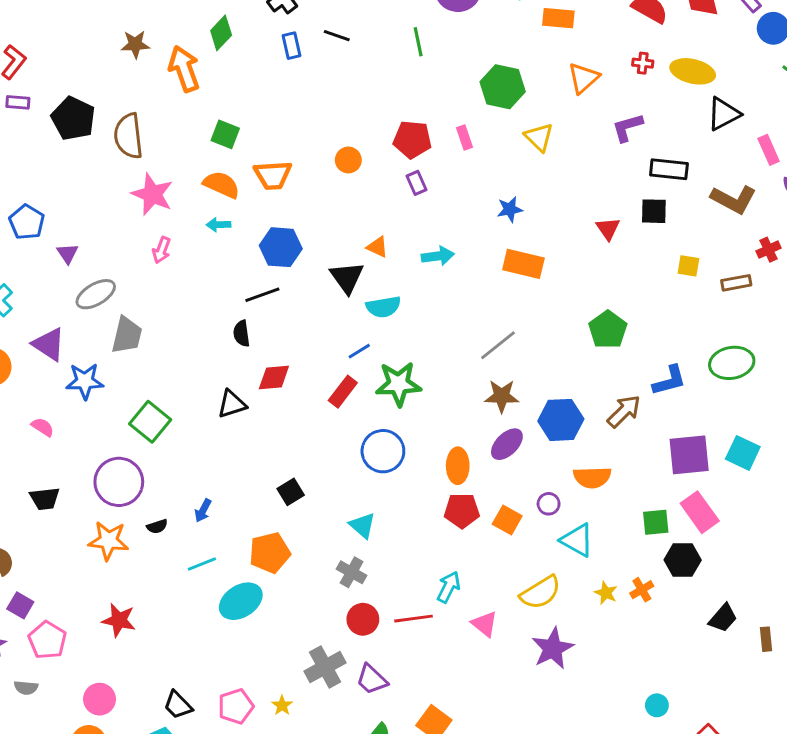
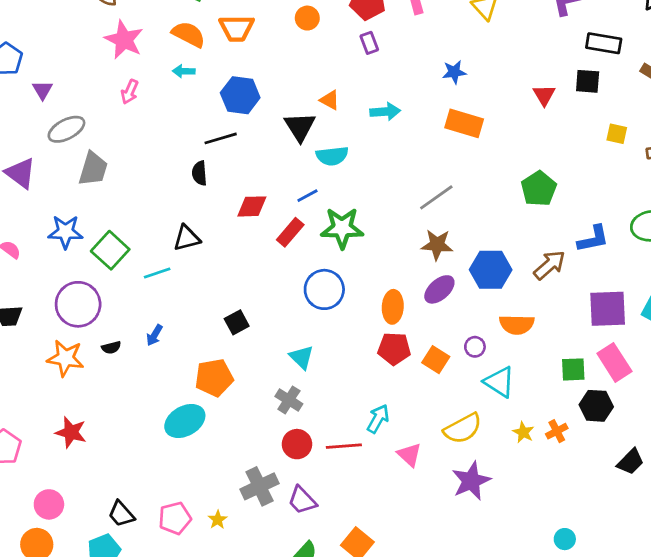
red diamond: (274, 378) -> (252, 206), moved
blue star: (85, 381) -> (65, 232), moved
cyan line: (202, 564) -> (157, 273), moved

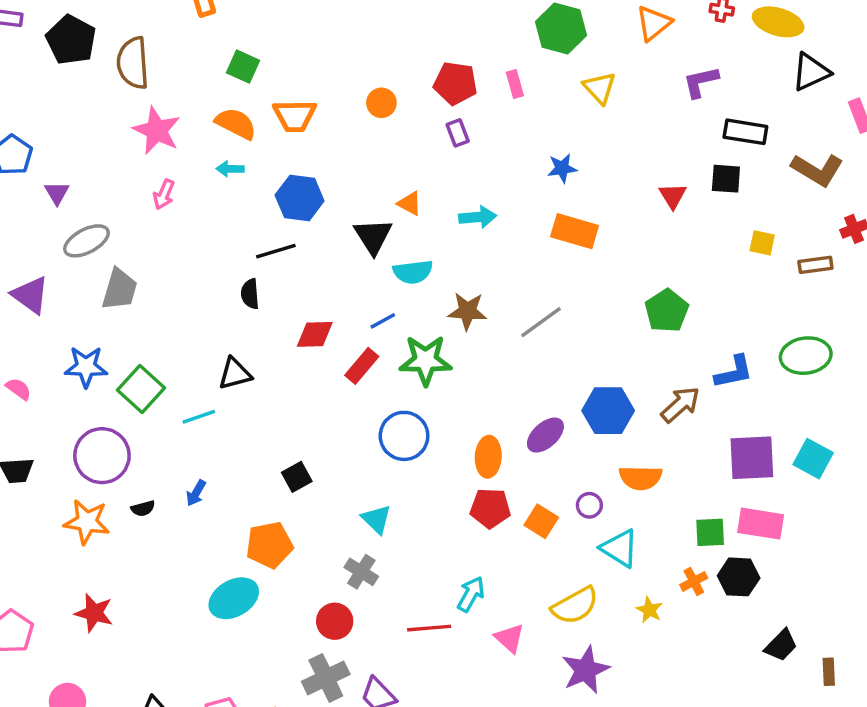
brown star: (437, 245) -> (467, 311), moved
pink rectangle: (614, 362) -> (761, 524), turned -48
orange cross: (557, 431) -> (694, 581), moved
red circle: (297, 444) -> (335, 621), moved

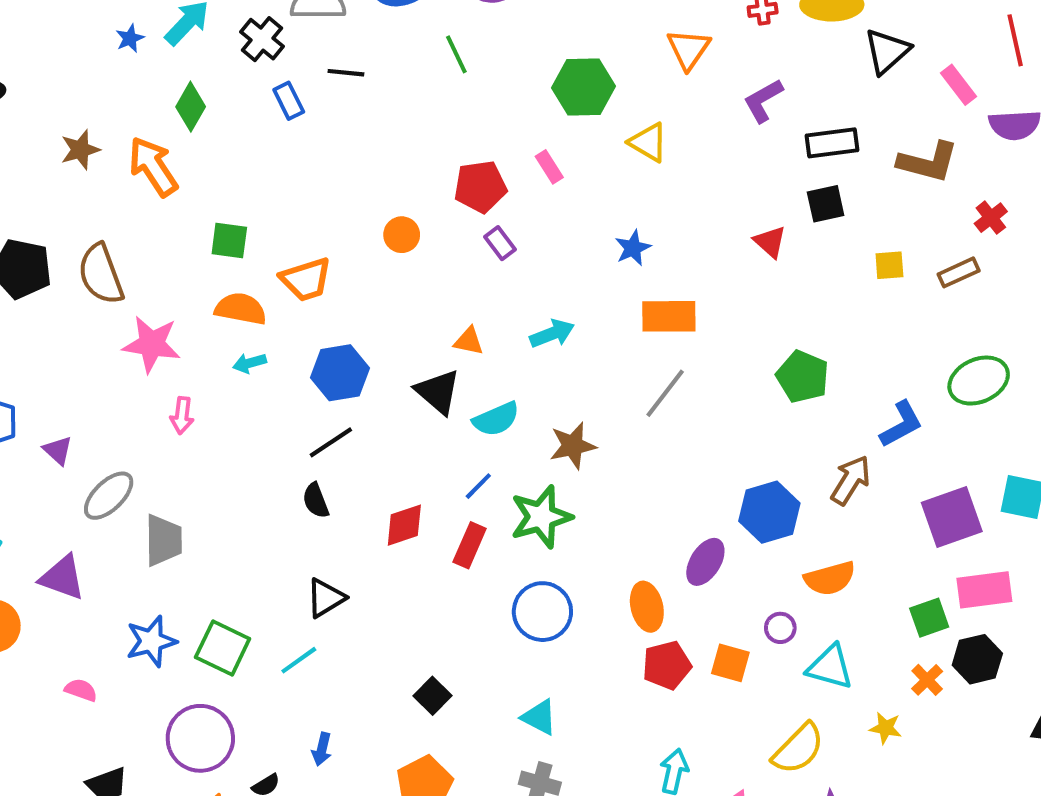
gray line: (541, 322) -> (665, 393), moved

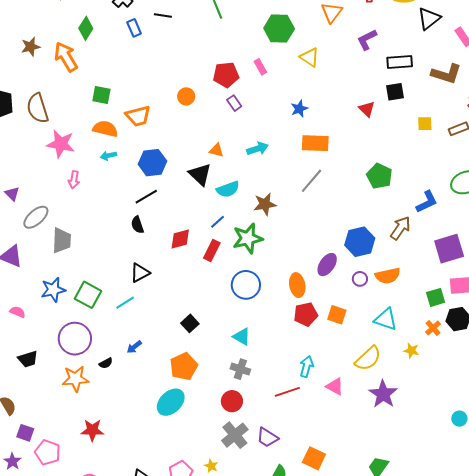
purple circle: (780, 628) -> (360, 279), moved
blue arrow: (322, 749) -> (134, 347), turned 35

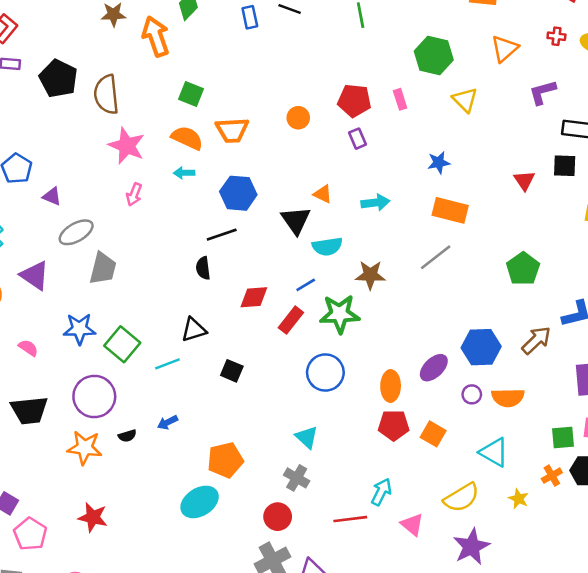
purple triangle: (12, 194) -> (52, 196), turned -35
black square: (190, 323) -> (232, 371), moved, turned -36
black trapezoid: (28, 359) -> (29, 410), size x1.4

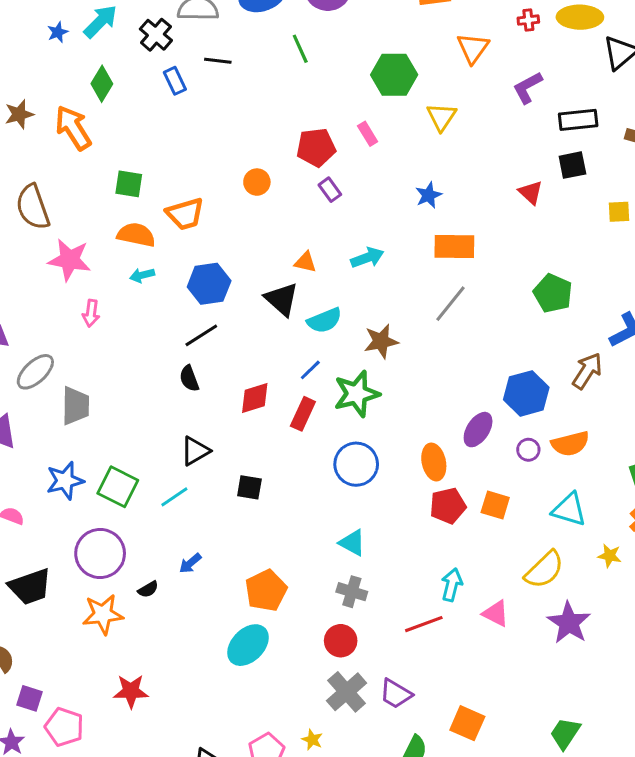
yellow triangle: (465, 100) -> (442, 117), turned 32

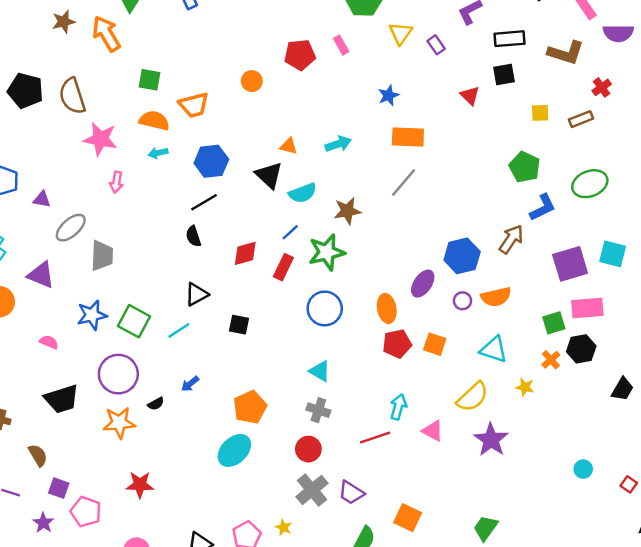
purple rectangle: (330, 190) -> (436, 45), moved
green pentagon: (553, 293) -> (525, 167), moved

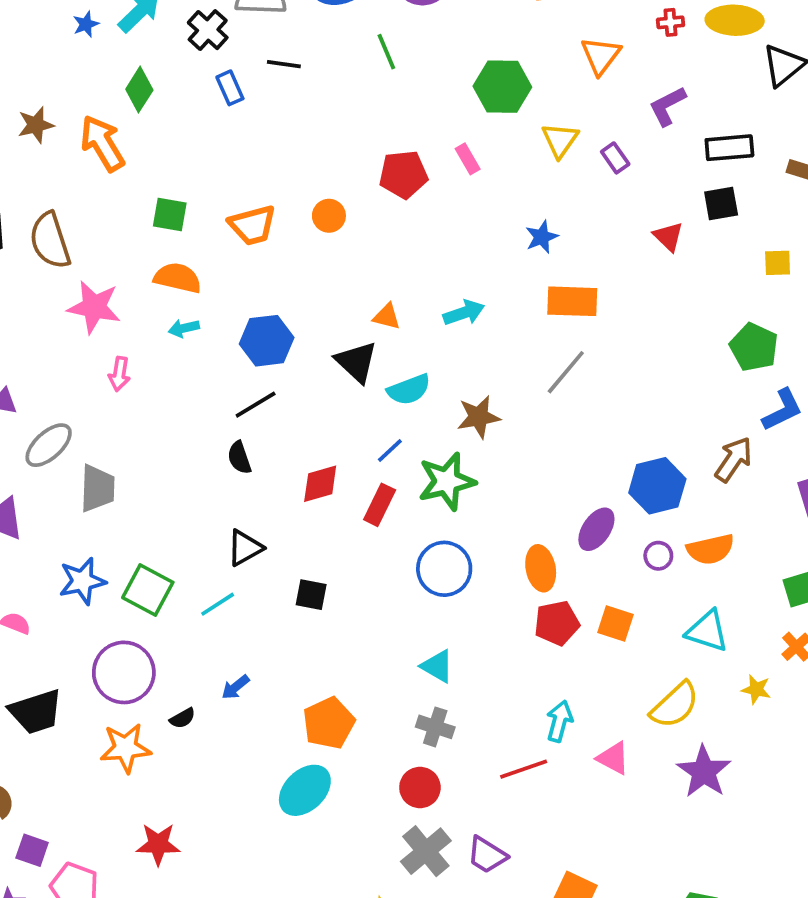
orange trapezoid: (194, 105) -> (252, 225), moved

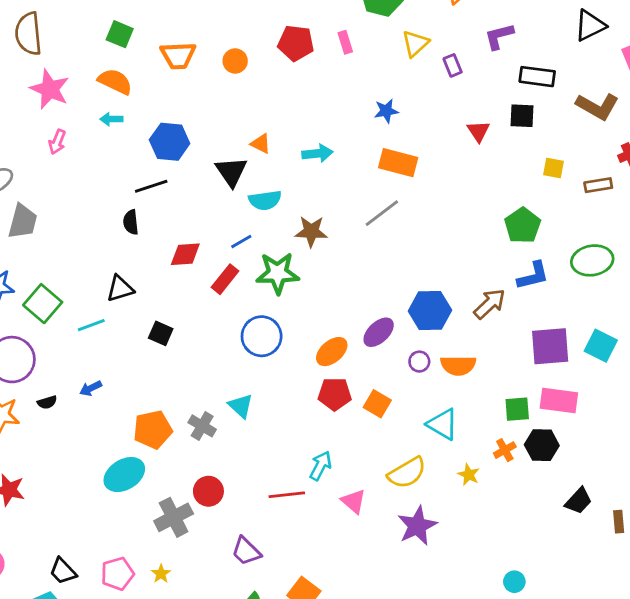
orange ellipse: (541, 568) -> (332, 352), turned 48
gray cross: (435, 727) -> (202, 426), moved
gray cross: (426, 851) -> (174, 517), moved

